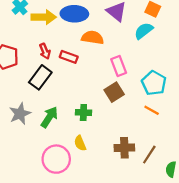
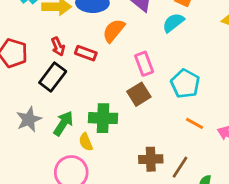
orange semicircle: (93, 38) -> (114, 31), turned -60
orange line: (152, 110) -> (195, 123), moved
green cross: (83, 113) -> (103, 118), size x1.5
yellow semicircle: (80, 143) -> (86, 142), moved

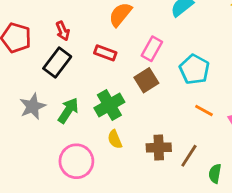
red rectangle: (86, 53) -> (105, 53), moved
pink rectangle: (144, 64) -> (152, 49), turned 50
green cross: (103, 118) -> (109, 105), turned -32
yellow semicircle: (86, 142) -> (115, 139), moved

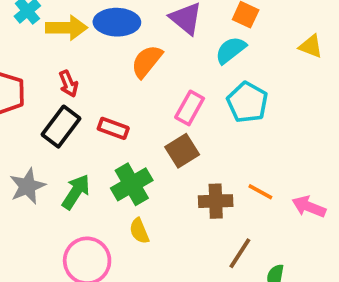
red rectangle: (105, 53) -> (113, 128), moved
cyan pentagon: (194, 69) -> (247, 102), moved
brown cross: (159, 148) -> (216, 201), moved

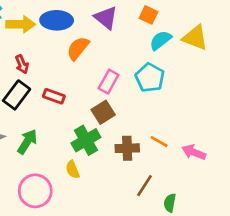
yellow triangle: (311, 46) -> (195, 38), size x1.5
cyan semicircle: (231, 50) -> (161, 40), moved
green cross: (132, 184) -> (86, 140), moved

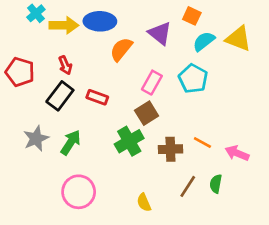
purple triangle: (106, 18) -> (160, 33), moved
yellow semicircle: (73, 170) -> (144, 202), moved
green semicircle: (170, 203) -> (216, 184), moved

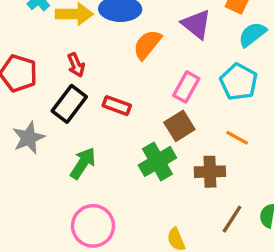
gray star: (36, 139) -> (29, 138), moved
orange line: (202, 143) -> (237, 138), moved

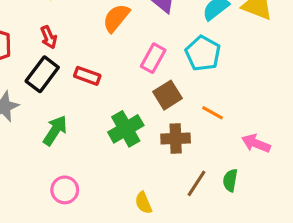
brown square: (179, 126) -> (168, 95), moved
orange line: (237, 138) -> (213, 113), moved
pink circle: (93, 226) -> (65, 190), size x0.7

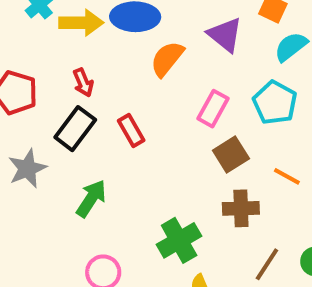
red rectangle: (87, 76) -> (131, 131), turned 40
green cross: (126, 129) -> (179, 240), moved

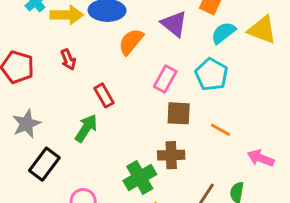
black rectangle: (75, 129) -> (44, 164), moved
brown square: (231, 155) -> (179, 113), turned 35
green arrow: (91, 198) -> (86, 128), moved
brown cross: (241, 208) -> (171, 155), moved

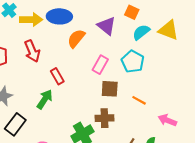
red arrow: (68, 60) -> (32, 51), size x1.5

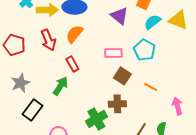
orange semicircle: (76, 38) -> (74, 34), moved
pink rectangle: (100, 65) -> (113, 53), turned 60
brown square: (110, 89) -> (122, 76), turned 30
pink arrow: (167, 120) -> (177, 106), turned 54

